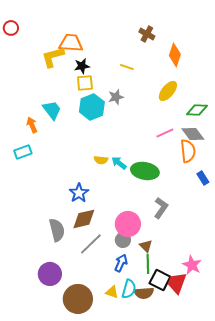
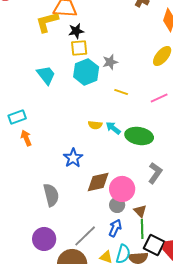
yellow line: (127, 67) -> (121, 92), moved
orange arrow: (32, 125) -> (26, 138), moved
brown diamond: (84, 219) -> (98, 182), moved
gray line: (91, 244) -> (85, 236), moved

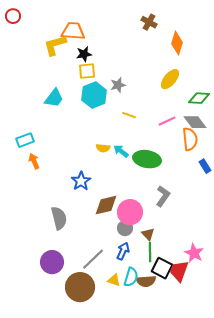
cyan trapezoid: (46, 75) -> (54, 98), turned 75

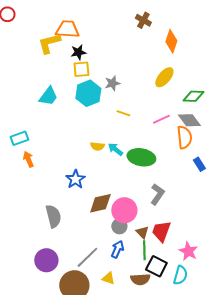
red trapezoid: (179, 271) -> (161, 231), moved
cyan semicircle: (131, 277) -> (180, 275), moved

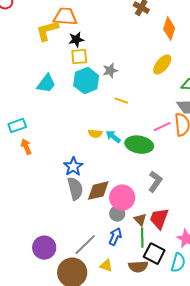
pink line: (161, 119) -> (162, 127), moved
gray semicircle: (53, 216) -> (75, 189), moved

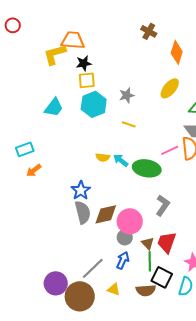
gray star: (110, 71) -> (127, 95), moved
orange arrow: (26, 147) -> (34, 170), turned -105
purple circle: (44, 248) -> (56, 283), moved

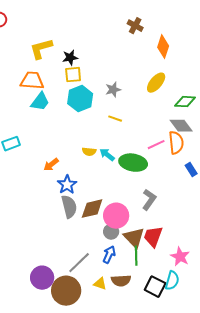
orange trapezoid: (73, 40) -> (32, 81), moved
orange arrow: (34, 170) -> (51, 165), moved
brown triangle: (148, 243) -> (134, 238), size x1.6
black square: (162, 277) -> (155, 287), moved
brown semicircle: (146, 290) -> (121, 281), moved

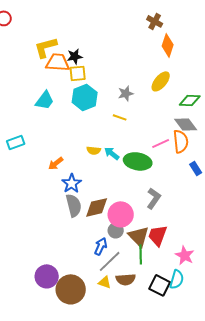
brown cross: (135, 26) -> (155, 21), moved
orange trapezoid: (32, 81) -> (58, 62), moved
gray star: (113, 90) -> (126, 93), moved
blue arrow: (109, 255) -> (101, 246), moved
gray line: (79, 263) -> (110, 261), moved

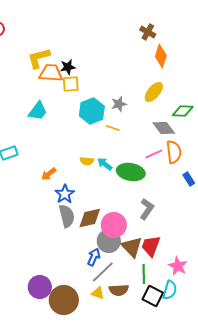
cyan hexagon: (85, 97) -> (92, 111), moved
gray diamond: (186, 124) -> (164, 128), moved
gray circle: (116, 230) -> (109, 241), size x1.5
green line: (141, 254) -> (144, 274), moved

